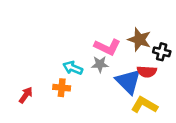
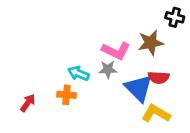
brown star: (139, 40) -> (151, 43), turned -30
black cross: (162, 52) -> (175, 17), moved

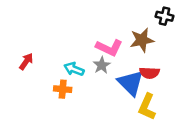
gray star: (108, 69) -> (102, 65), turned -30
red arrow: (28, 103) -> (26, 61), moved
yellow L-shape: (156, 114) -> (147, 107), turned -96

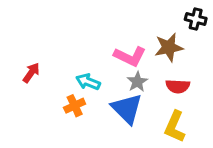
gray star: (102, 65) -> (137, 82), moved
blue triangle: (131, 83) -> (127, 109), moved
orange cross: (63, 89) -> (75, 106), turned -30

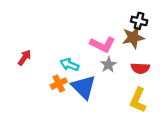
black cross: (196, 19) -> (139, 21), moved
blue triangle: (127, 109) -> (84, 87), moved

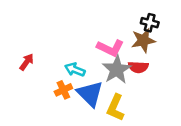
gray star: (108, 65) -> (117, 70), size x1.6
red semicircle: (140, 68) -> (138, 67), moved
yellow L-shape: (138, 100) -> (115, 108), moved

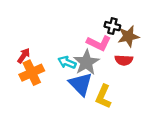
black cross: (150, 23) -> (112, 26), moved
gray star: (117, 70) -> (86, 62), moved
orange cross: (63, 90) -> (32, 73), moved, size x1.5

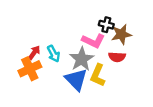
red arrow: (24, 56) -> (34, 53), moved
cyan arrow: (67, 62) -> (54, 54), moved, turned -140
yellow L-shape: (103, 97) -> (98, 75), moved

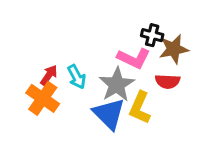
orange cross: (30, 69) -> (43, 98), turned -30

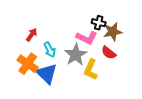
red arrow: (49, 75) -> (32, 35), moved
red semicircle: (168, 81) -> (109, 53), turned 35
blue triangle: (109, 114) -> (47, 74), moved

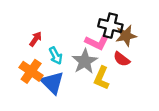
black cross: (99, 23) -> (110, 26), size x1.5

